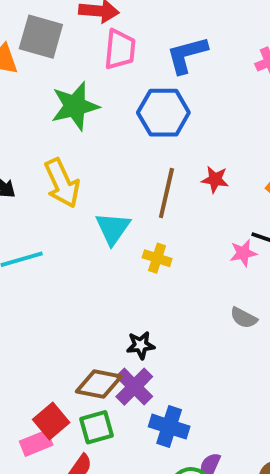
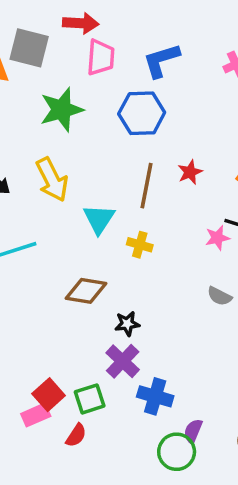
red star: (215, 179) -> (190, 172), turned -30
brown diamond: (99, 384) -> (86, 291), moved

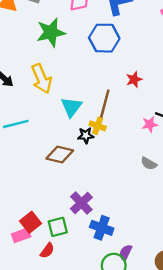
brown line: (146, 186) -> (105, 104), moved
black star: (127, 324) -> (86, 135), moved

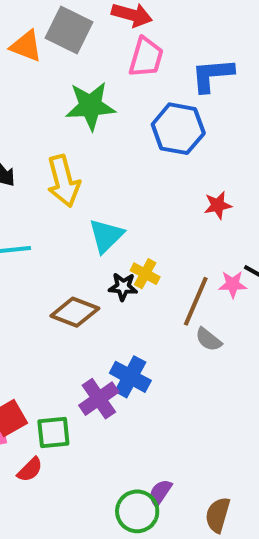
brown line: (105, 104) -> (196, 301), moved
gray semicircle: (149, 164) -> (209, 340), moved
blue cross: (102, 228) -> (130, 377), moved

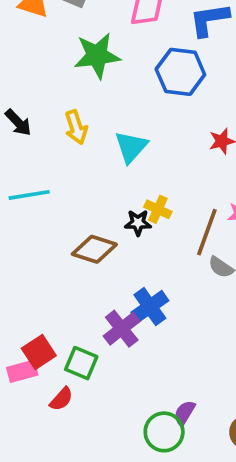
yellow arrow: (63, 181) -> (76, 127), size x0.7
cyan triangle: (106, 236) -> (131, 147), moved
blue cross: (130, 377) -> (150, 307), turned 30
green square: (53, 433) -> (81, 363), turned 32

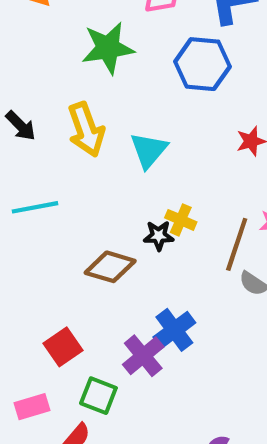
yellow arrow: (76, 127) -> (86, 130), size x1.4
red square: (39, 352) -> (63, 347), moved

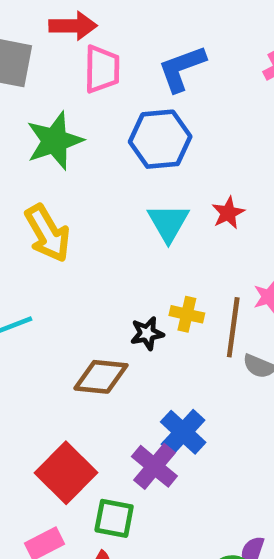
cyan triangle: (149, 150) -> (168, 223), moved
yellow cross: (181, 220) -> (187, 314), moved
red square: (63, 347) -> (66, 473), size x1.4

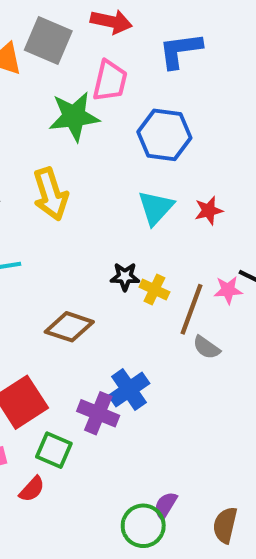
blue L-shape: (182, 68) -> (180, 50), moved
pink trapezoid: (102, 69) -> (110, 81), moved
black star: (147, 333) -> (125, 277), moved
purple cross: (154, 466) -> (98, 413), turned -30

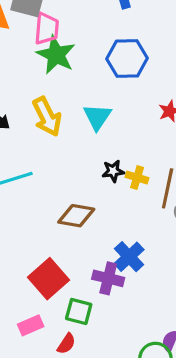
pink trapezoid: (110, 81) -> (47, 29), moved
green star: (74, 116) -> (56, 55), turned -30
cyan triangle: (156, 208) -> (97, 117), moved

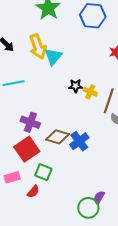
cyan triangle: (97, 117) -> (53, 57), moved
brown diamond: (76, 216) -> (58, 137), moved
purple cross: (108, 278) -> (30, 122), moved

